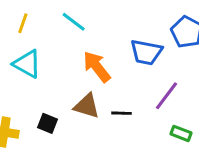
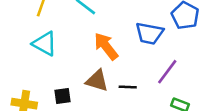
black square: (48, 123) -> (63, 96), turned -30

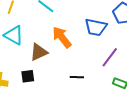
brown triangle: (97, 81) -> (39, 52), moved, turned -42
black line: (128, 87) -> (77, 77), moved

